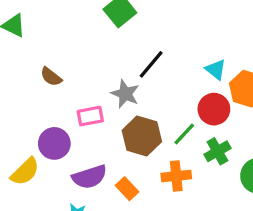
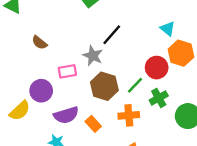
cyan triangle: (216, 70) -> (168, 29), moved

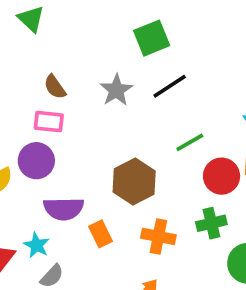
black line: (112, 35) -> (170, 86), moved
gray star: (93, 56) -> (116, 90), moved
pink rectangle: (67, 71) -> (49, 122), moved
green line: (135, 85) -> (190, 142), moved

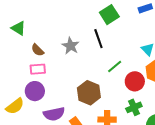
green triangle: (31, 19) -> (18, 28), moved
green square: (152, 38) -> (109, 15), moved
black line: (170, 86) -> (98, 39), turned -66

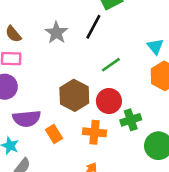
black line: (98, 39) -> (93, 27), turned 42
red circle: (135, 81) -> (109, 101), moved

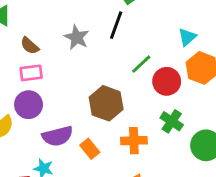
cyan triangle: (155, 47) -> (187, 37), turned 36
red circle: (109, 101) -> (167, 81), moved
green cross: (131, 120) -> (172, 121), turned -30

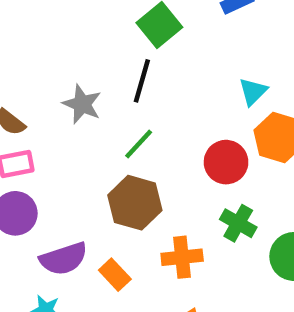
green line: (141, 64) -> (139, 144), moved

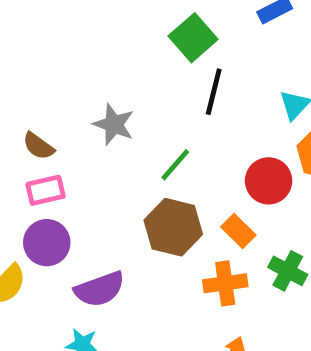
black line: (142, 81) -> (214, 92), moved
green cross: (238, 223) -> (288, 271), moved
orange rectangle: (115, 275) -> (238, 231), moved

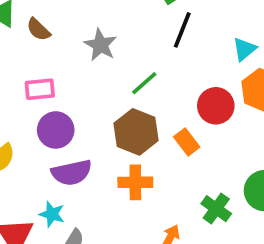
brown semicircle: (38, 146) -> (38, 29), moved
purple circle: (47, 243) -> (56, 130), moved
green cross: (288, 271) -> (216, 209), moved
orange cross: (225, 283) -> (135, 182), moved

